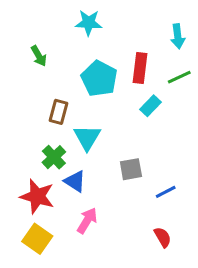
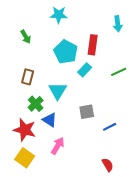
green line: (179, 77) -> (119, 72), moved
cyan rectangle: (151, 106) -> (85, 70), moved
brown rectangle: (58, 112) -> (28, 77), moved
red semicircle: (163, 237) -> (108, 165), moved

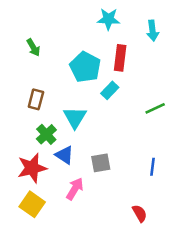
cyan star: (59, 15) -> (108, 19), moved
green line: (119, 72) -> (155, 108), moved
gray square: (87, 112) -> (101, 163), moved
blue line: (110, 127) -> (153, 167), moved, turned -56
red star: (25, 130) -> (32, 168), turned -30

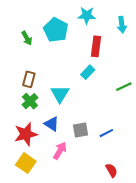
cyan pentagon: (85, 67) -> (56, 30), moved
green cross: (46, 134) -> (30, 101), moved
blue line: (153, 167) -> (106, 133), moved, turned 56

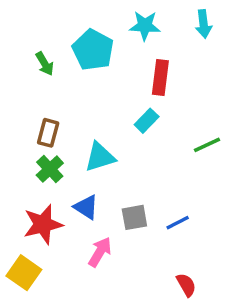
cyan arrow: (122, 25) -> (204, 24), moved
cyan triangle: (60, 94) -> (100, 157), turned 42
yellow square: (26, 163) -> (24, 273), moved

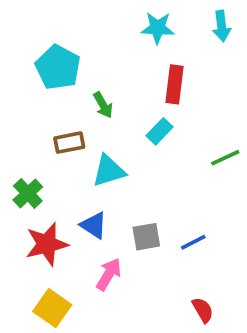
cyan pentagon: (93, 50) -> (58, 67), moved
green arrow: (45, 64) -> (103, 105), moved
brown rectangle: (48, 133) -> (69, 143), moved, turned 64
green cross: (50, 169) -> (28, 193), moved
yellow square: (24, 273) -> (52, 308), moved

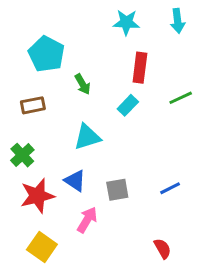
brown rectangle: (69, 143) -> (33, 105), moved
green line: (225, 158) -> (181, 98), moved
blue line: (193, 242) -> (170, 188), moved

